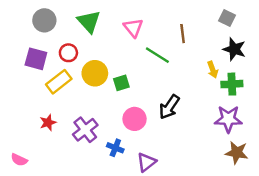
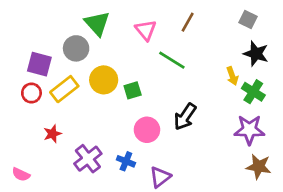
gray circle: (44, 20) -> (76, 48), moved
brown line: (183, 34) -> (188, 22), moved, turned 36
red circle: (68, 53) -> (31, 93), moved
green cross: (232, 84) -> (253, 92), turned 35
purple cross: (85, 130) -> (88, 159), moved

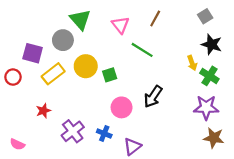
gray square: (248, 20) -> (205, 16), turned 32
red circle: (31, 93) -> (13, 77), moved

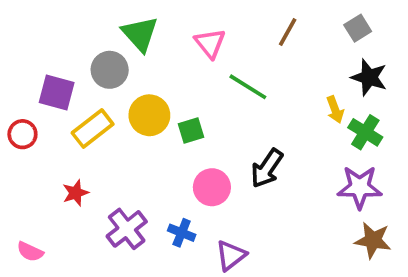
brown line: (155, 18) -> (288, 32), moved

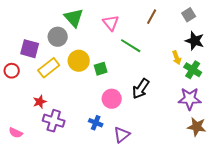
purple cross: (127, 229) -> (54, 121), moved, turned -35

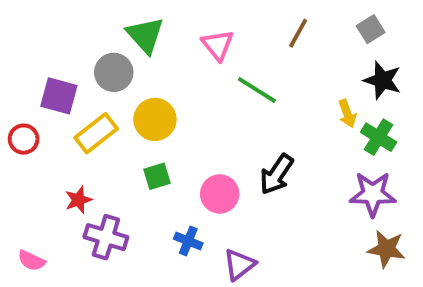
green square: (101, 69) -> (157, 176), moved

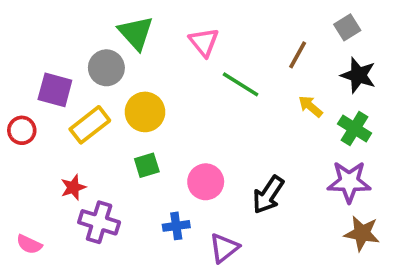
brown line: (298, 33) -> (298, 55), moved
yellow arrow: (347, 114) -> (310, 106), moved, turned 150
black arrow: (277, 174) -> (268, 195), moved
blue cross: (188, 241) -> (176, 226), turned -30

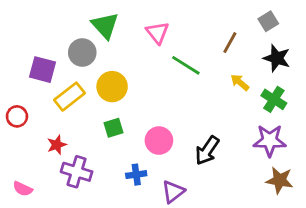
red circle: (22, 130) -> (17, 116), moved

